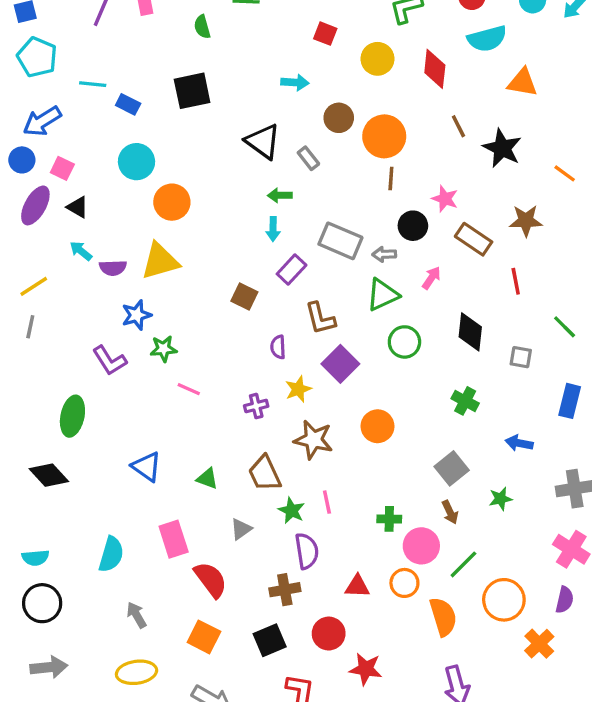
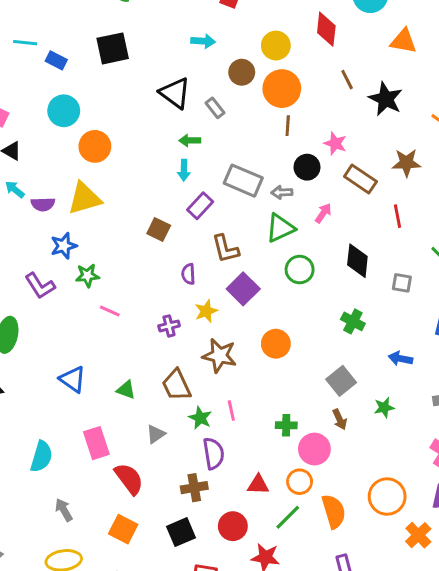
yellow circle: (378, 59) -> (276, 46), moved
green line: (463, 564) -> (288, 517), moved

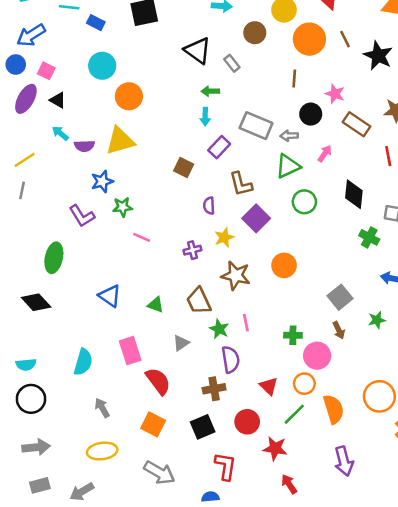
orange circle: (282, 89) -> (309, 39), moved
green cross: (353, 321) -> (369, 237), moved
red triangle: (258, 485) -> (269, 386), turned 42

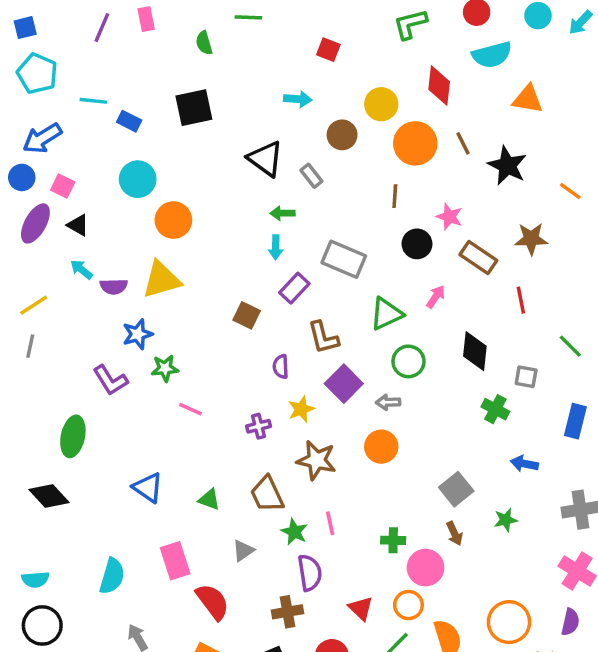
gray arrow: (289, 136) -> (388, 402), moved

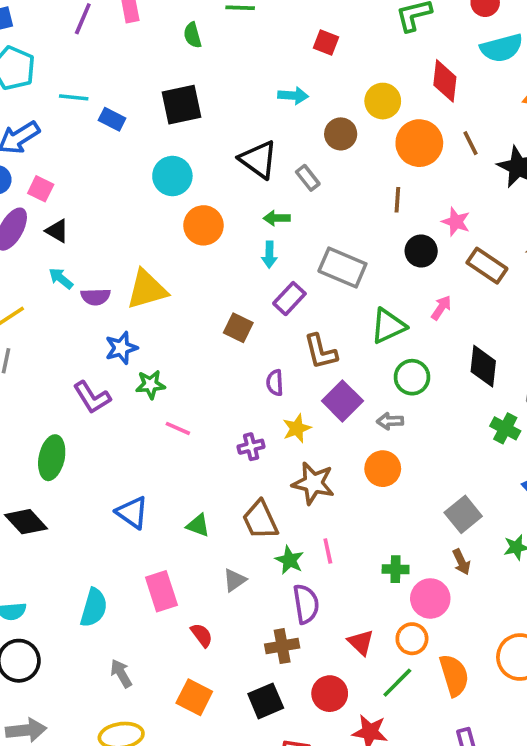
cyan circle: (138, 179) -> (172, 176), moved
orange circle: (173, 220) -> (203, 225), moved
red semicircle: (213, 602) -> (202, 635), size x0.6

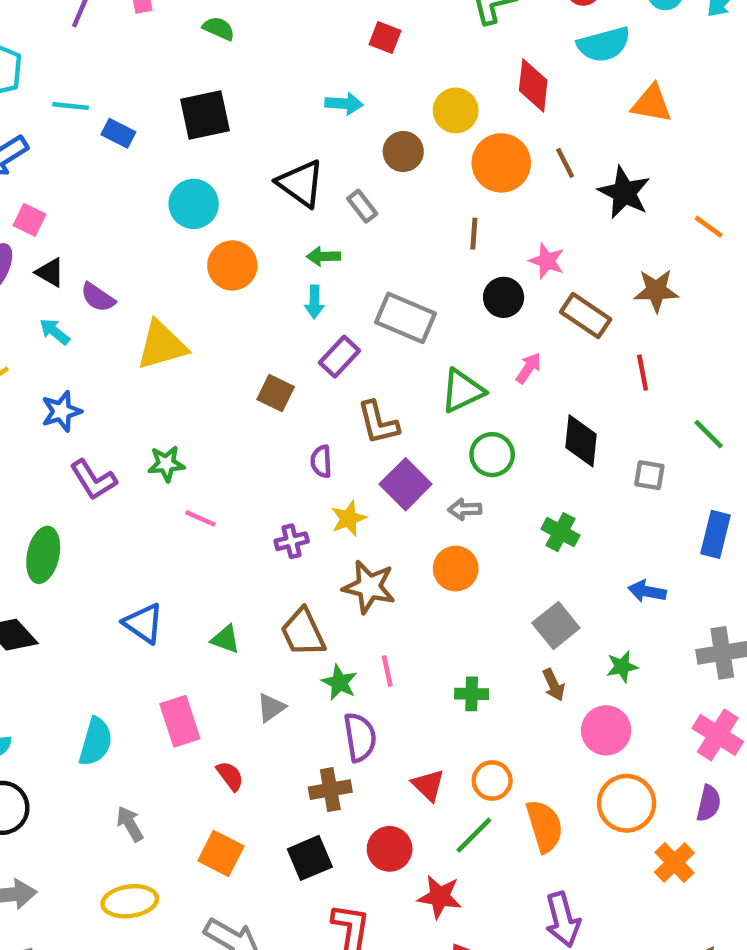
green semicircle: (193, 35) -> (219, 28), turned 130
purple semicircle: (96, 297) -> (98, 297), moved, turned 36
blue star: (121, 348) -> (61, 411), moved
green cross: (505, 428) -> (560, 532), moved
pink circle: (430, 598) -> (606, 730), moved

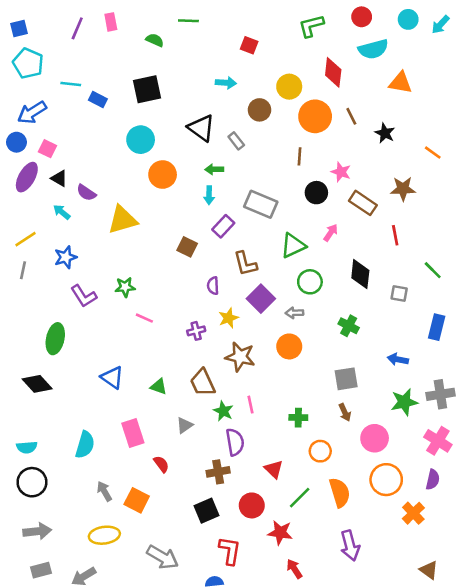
black star: (624, 193) -> (385, 133), size x0.7
gray square: (556, 626) -> (346, 379), turned 30
green star: (622, 667) -> (404, 402), moved, size x1.5
orange circle: (492, 780) -> (320, 451), moved
orange square: (221, 853) -> (137, 500), moved

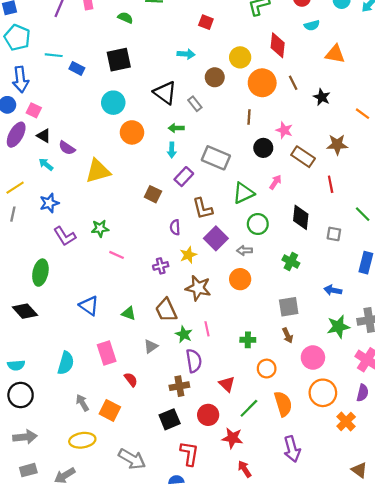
cyan semicircle: (373, 49) -> (312, 25), size x0.6
blue arrow: (32, 112) -> (21, 79), turned -65

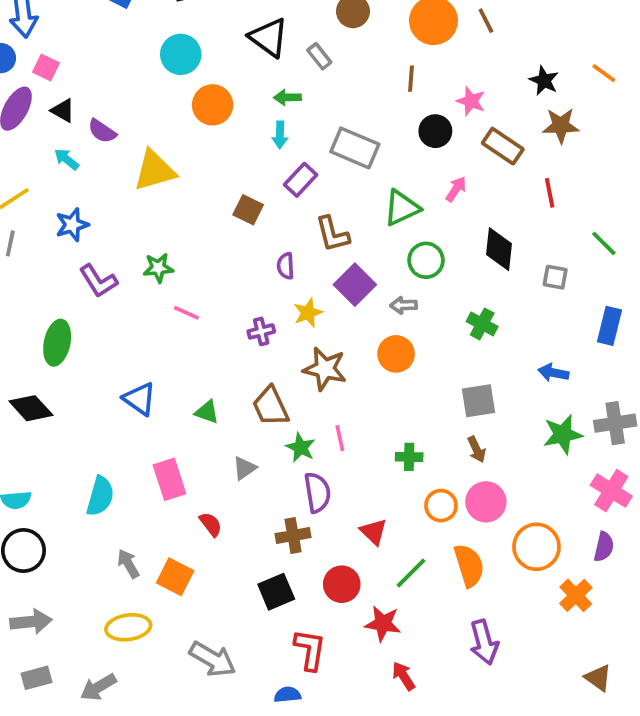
black star: (322, 97) -> (544, 81), moved
pink circle: (313, 357) -> (486, 502), moved

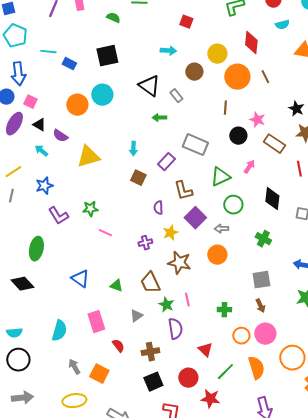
orange circle: (213, 105) -> (77, 105), moved
cyan arrow: (280, 135) -> (133, 149), moved
brown cross: (293, 536) -> (150, 352), moved

